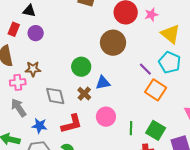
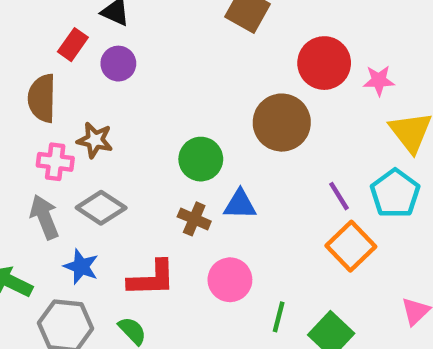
brown cross: (84, 94) -> (194, 219), turned -32
gray diamond: (55, 96) -> (101, 208), moved, turned -55

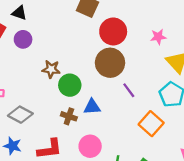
red circle: (324, 63) -> (113, 31), moved
brown star: (95, 140) -> (51, 69), moved
purple line: (339, 196) -> (129, 90), moved

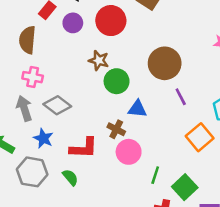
red circle: (113, 31) -> (111, 21), moved
brown cross: (69, 116) -> (116, 129), moved

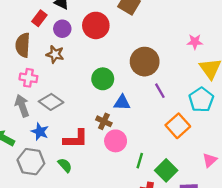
brown star: (99, 60) -> (55, 54), moved

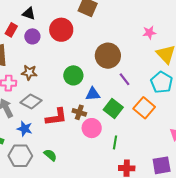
brown star: (55, 54) -> (29, 73), moved
red L-shape: (76, 139) -> (56, 117), moved
green square: (166, 170) -> (113, 108), moved

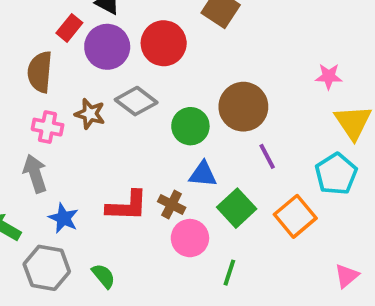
purple circle: (32, 36) -> (107, 47), size x1.5
green circle: (73, 75) -> (190, 126), moved
gray diamond: (31, 101) -> (136, 101), moved

